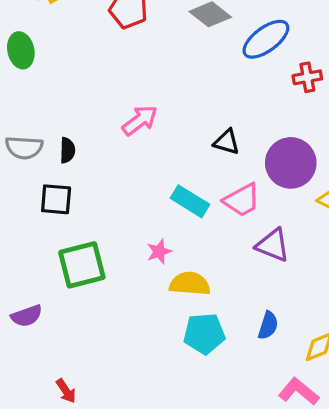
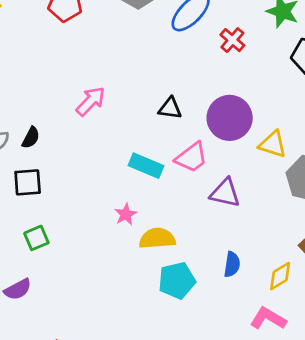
red cross: (307, 77) -> (232, 40), turned -30
black semicircle: (67, 150) -> (31, 138), turned 35
green square: (82, 265) -> (36, 238), moved, size x0.6

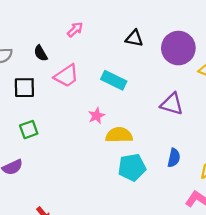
pink arrow: (91, 101) -> (75, 30), size x0.7
black semicircle: (31, 138) -> (41, 53), moved, turned 119
pink trapezoid: (192, 157) -> (66, 76), moved

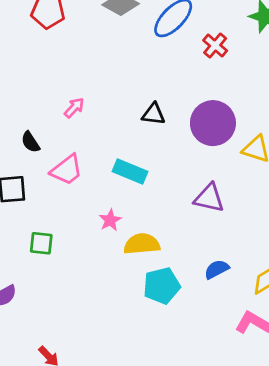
green square: (29, 130) -> (41, 243), moved, turned 30
blue semicircle: (174, 158) -> (217, 269), turned -126

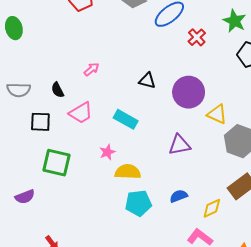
purple triangle: (209, 198) -> (179, 145), turned -30
green square: (41, 243) -> (57, 163), size x1.6

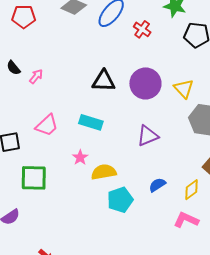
pink arrow: (91, 69) -> (36, 76), moved
black triangle: (147, 81) -> (104, 81), size x1.4
black semicircle: (58, 90) -> (13, 68), moved
yellow triangle: (217, 114) -> (184, 89), moved, turned 35

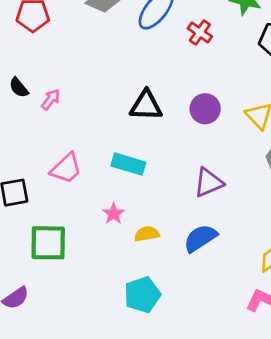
purple circle: (145, 83) -> (205, 109), size x0.7
yellow semicircle: (104, 172) -> (147, 234), size x0.7
blue semicircle: (157, 185) -> (200, 238), moved, size x1.4
cyan pentagon: (120, 200) -> (142, 295), moved

